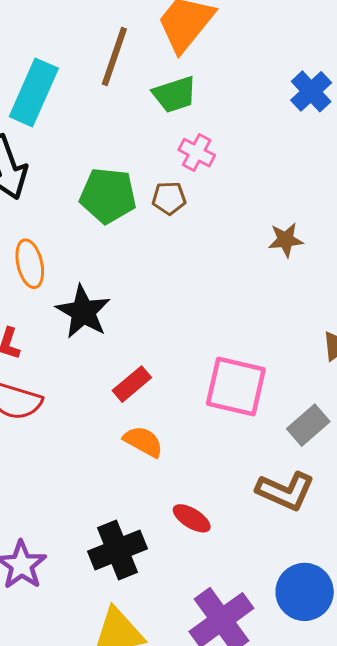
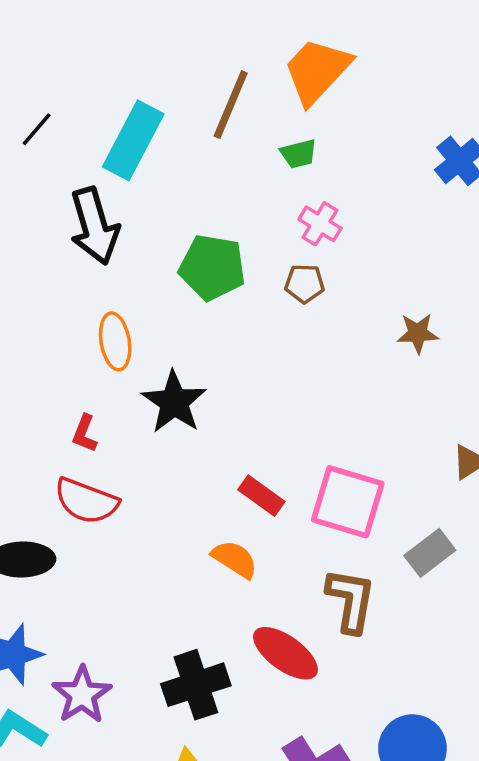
green trapezoid: (175, 94) -> (299, 154), size x0.7
brown pentagon: (169, 198) -> (305, 283), moved
red rectangle: (132, 384) -> (261, 496), moved, turned 72
brown L-shape: (285, 491) -> (351, 600), moved, turned -108
red ellipse: (192, 518) -> (285, 653), size x1.5

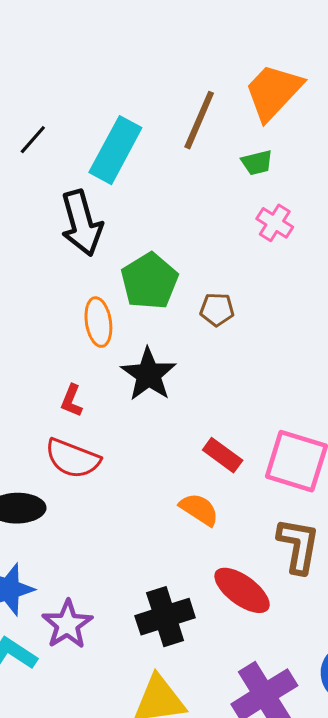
green pentagon: (212, 267) -> (150, 281), moved, turned 30
brown pentagon: (305, 283) -> (217, 310), moved

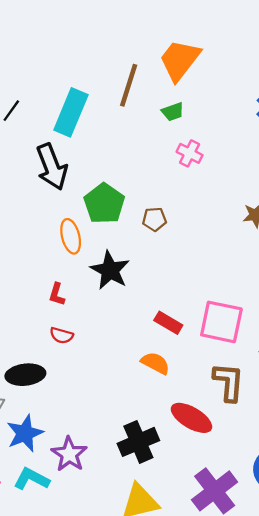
red semicircle: (73, 458) -> (62, 335), size x0.6

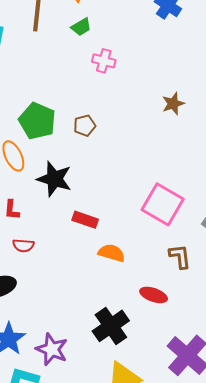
pink square: (221, 322) -> (163, 204), turned 30
red rectangle: (168, 323) -> (85, 220), moved
brown L-shape: (229, 382) -> (180, 256), size x0.7
red ellipse: (191, 418) -> (154, 295), size x0.7

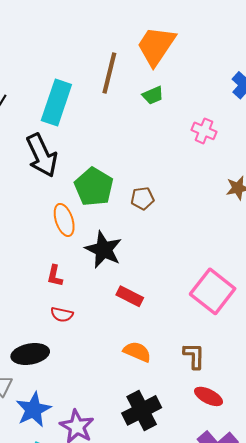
pink cross: (104, 61) -> (204, 131), moved
orange semicircle: (112, 253) -> (137, 352), moved
brown L-shape: (180, 256) -> (194, 356), moved
red ellipse: (154, 295) -> (209, 396), moved

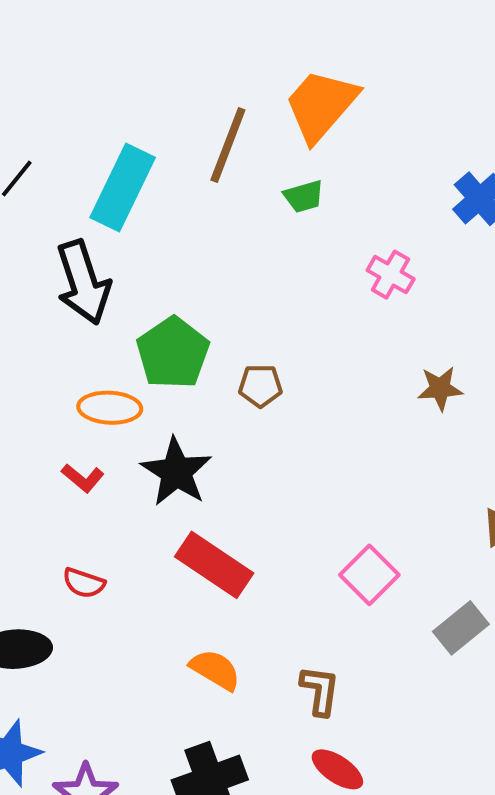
orange ellipse: (64, 220) -> (110, 408), turned -76
red L-shape: (55, 276) -> (83, 478), moved, turned -70
pink square: (213, 291) -> (369, 575), size x0.7
red rectangle: (130, 296) -> (214, 565), size x1.5

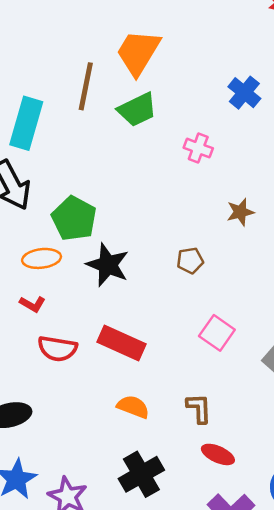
green trapezoid: (304, 196) -> (137, 110), size x1.6
brown pentagon: (260, 386) -> (190, 260), moved
black star: (176, 472) -> (108, 265), moved
red semicircle: (84, 583) -> (57, 349), moved, size x1.5

